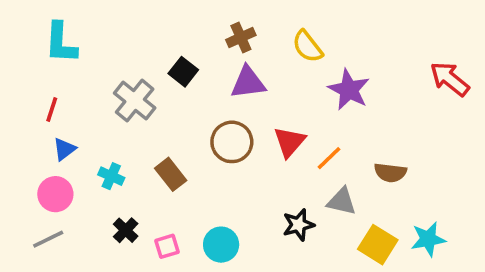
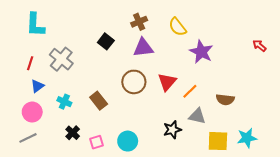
red arrow: (450, 79) -> (259, 46), size x0.6
gray cross: (135, 101) -> (61, 59), moved
yellow square: (378, 245) -> (218, 141), turned -30

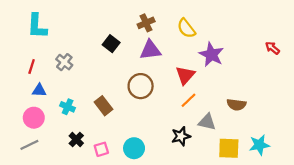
gray cross: (61, 59) -> (64, 62), size x0.7
red triangle: (167, 82) -> (185, 75), moved
blue triangle: (37, 86) -> (39, 90), turned 40
orange line: (190, 91) -> (189, 100), moved

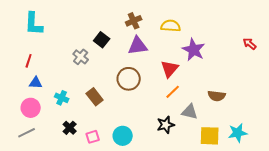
yellow semicircle: (186, 28) -> (171, 26), turned 132
gray cross: (64, 62) -> (81, 57), moved

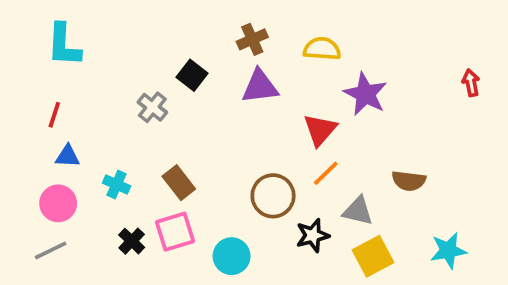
red arrow: (250, 44) -> (471, 83), turned 40
brown circle: (129, 79) -> (273, 196), moved
yellow square: (210, 136) -> (373, 256), moved, turned -30
pink square: (93, 137) -> (175, 232), moved, size x1.5

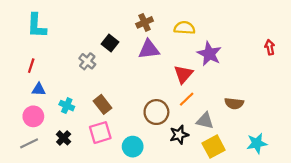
black cross: (132, 241) -> (64, 138), moved

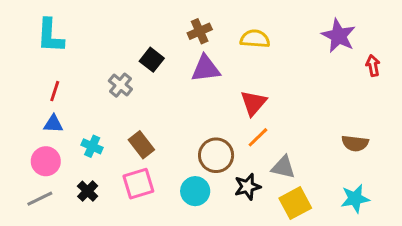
purple star: (209, 54) -> (339, 36), moved
red line: (31, 66) -> (55, 91), moved
brown semicircle: (234, 103) -> (355, 143), moved
cyan circle: (133, 147) -> (195, 191), moved

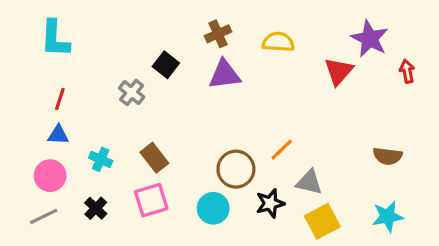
red triangle: (253, 103) -> (339, 71), moved

